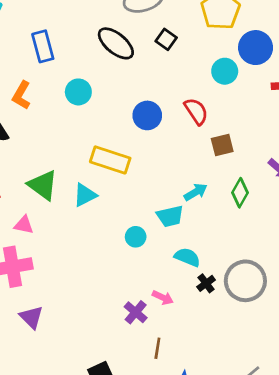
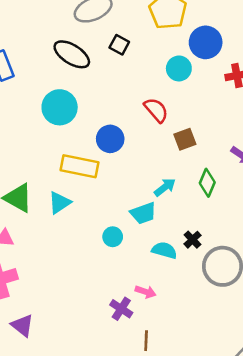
cyan circle: (78, 92) -> (60, 107), moved, size x1.4
blue circle: (147, 115) -> (110, 139), moved
black cross: (206, 283) -> (193, 240), moved

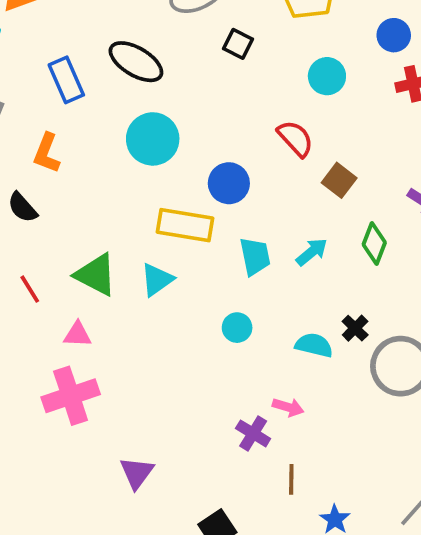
blue circle: (206, 42) -> (394, 35), moved, size x0.7
black ellipse: (72, 54) -> (136, 62), moved
brown square: (185, 139) -> (339, 180), turned -30
cyan trapezoid: (143, 213) -> (255, 256), moved, turned -80
purple triangle: (22, 325) -> (137, 473), moved, turned 30

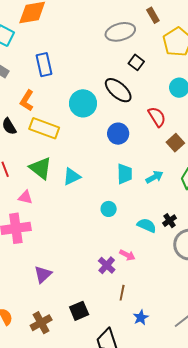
black ellipse: (136, 62) -> (118, 90), moved
yellow rectangle: (185, 225) -> (44, 128), moved

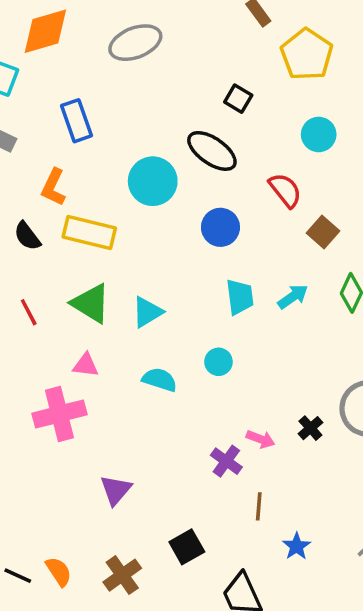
gray ellipse: (120, 32) -> (135, 43), moved
pink triangle: (25, 197) -> (86, 365), moved
black cross: (170, 221) -> (310, 428), moved
cyan semicircle: (147, 225) -> (160, 380), moved

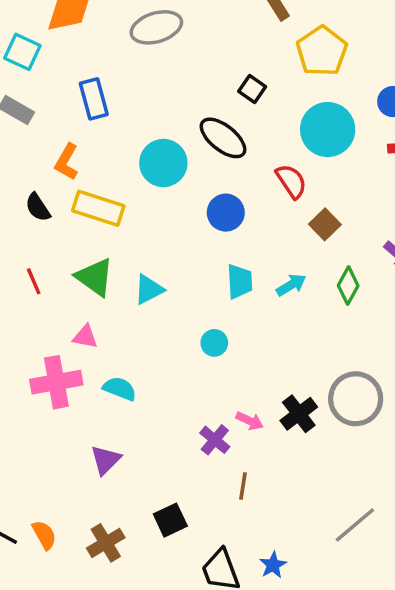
cyan circle: (319, 134) -> (328, 130), size x1.6
cyan semicircle: (160, 380) -> (120, 389), moved
black cross: (310, 428) -> (299, 414), size x1.5
blue star: (297, 546) -> (273, 565), moved

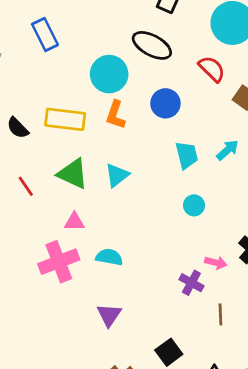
orange L-shape: (67, 162) -> (116, 115), moved
cyan circle: (214, 343) -> (194, 205), moved

